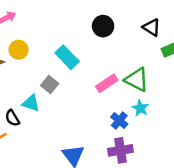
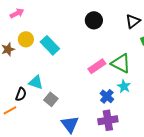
black triangle: (152, 27) -> (133, 21), turned 49
cyan rectangle: (67, 57) -> (50, 45), moved
gray square: (50, 85) -> (51, 99), moved
black semicircle: (12, 118) -> (21, 94), turned -128

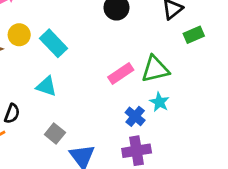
green triangle: (121, 63) -> (155, 69), turned -40
cyan triangle: (36, 82) -> (46, 86), moved
gray square: (51, 99) -> (55, 134), moved

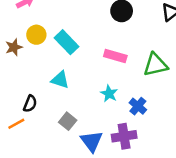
pink rectangle: (121, 73) -> (115, 56), moved, turned 50
cyan star: (159, 102) -> (109, 94), moved
purple cross: (137, 151) -> (124, 136), moved

